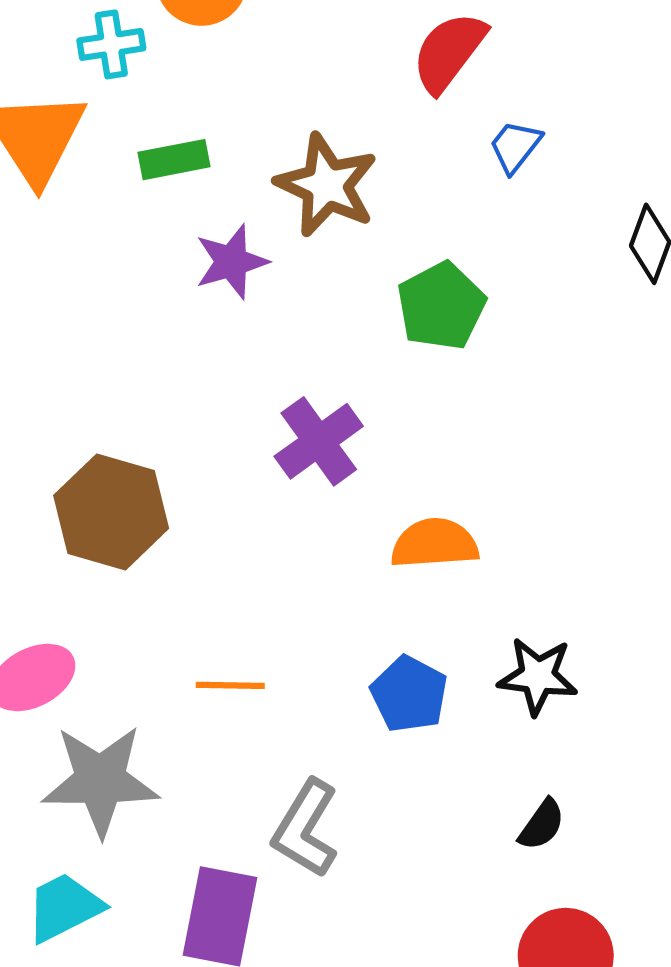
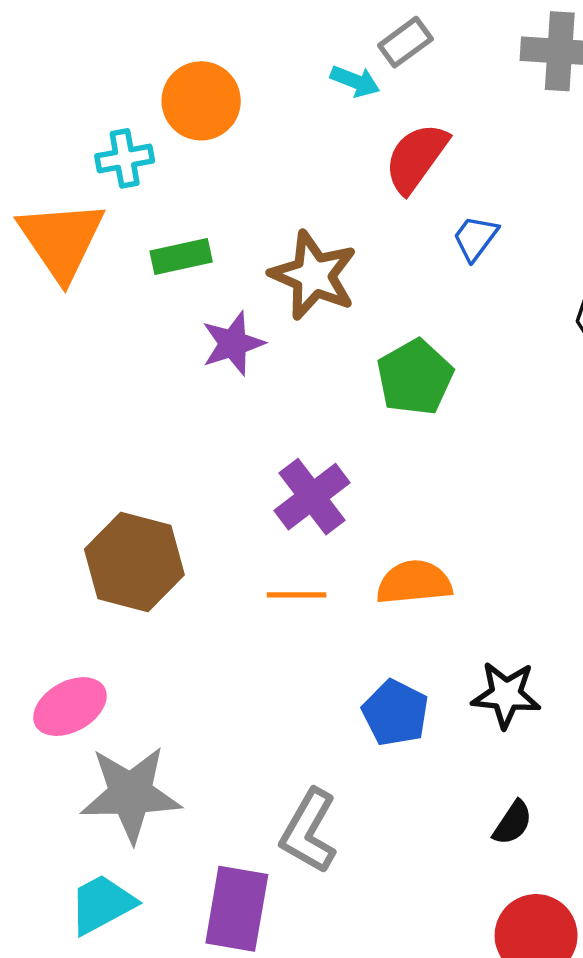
orange line: (230, 685) -> (297, 595), moved

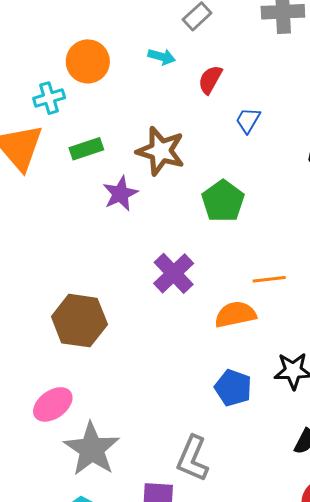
cyan arrow: (355, 81) -> (162, 57), moved
red semicircle: (416, 158) -> (210, 80), size x0.7
orange line: (297, 595) -> (269, 279), moved
gray star: (131, 794) -> (92, 449), turned -30

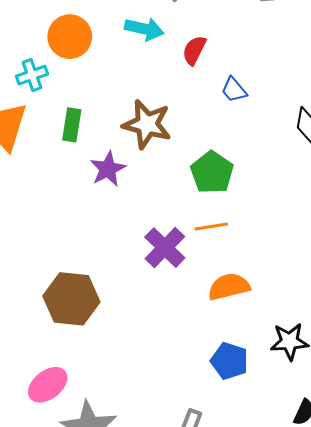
cyan arrow: (162, 57) -> (144, 29), size x1.4
blue trapezoid: (248, 120) -> (234, 90), turned -68
green rectangle: (86, 149) -> (72, 125), turned -60
orange line: (269, 279) -> (211, 226), moved

